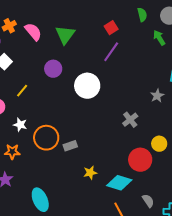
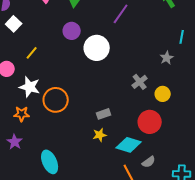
purple circle: (53, 69) -> (72, 31), moved
white star: (20, 125) -> (30, 87), size x1.5
yellow circle: (159, 144) -> (163, 94), moved
gray rectangle: (70, 146) -> (104, 114), moved
gray semicircle: (148, 201) -> (149, 162), moved, turned 88

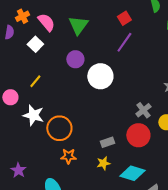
white square: (14, 24) -> (35, 44), moved
orange star: (22, 114) -> (68, 156), moved
red circle: (150, 122) -> (138, 135), moved

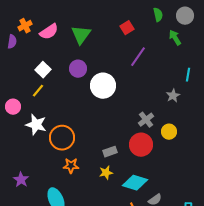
pink semicircle: (46, 22) -> (49, 32), turned 96
purple line: (124, 42) -> (138, 57), moved
white square: (35, 44) -> (43, 70), moved

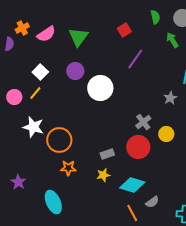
pink circle: (13, 107) -> (14, 97), moved

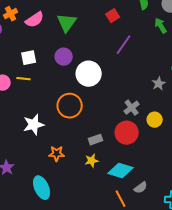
white square: (40, 72) -> (29, 58), turned 35
yellow line: (35, 93) -> (24, 79), turned 56
white star: (33, 127) -> (34, 125), moved, turned -30
orange circle: (59, 140) -> (70, 106), moved

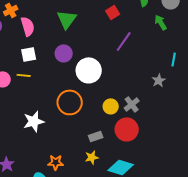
pink semicircle: (35, 20) -> (28, 26), moved, turned -72
yellow circle: (155, 120) -> (111, 106), moved
orange star: (57, 154) -> (56, 162), moved

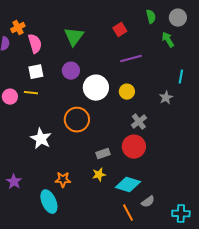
purple line: (124, 41) -> (131, 59), turned 40
yellow circle: (111, 106) -> (127, 92), moved
white star: (34, 121) -> (41, 139), turned -30

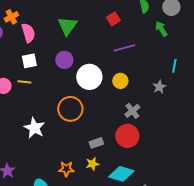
orange star: (63, 180) -> (66, 169), moved

